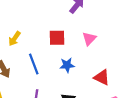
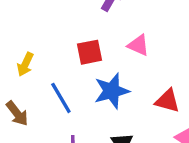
pink triangle: (89, 39) -> (138, 45), turned -40
blue star: (67, 65) -> (112, 91), size x1.5

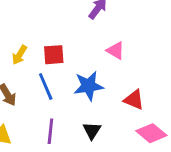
red square: (89, 52) -> (54, 55), moved

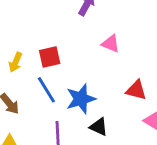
blue star: (89, 86) -> (81, 99), moved
black triangle: (92, 130) -> (99, 127), turned -30

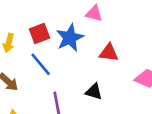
red triangle: (136, 90) -> (109, 53), moved
blue star: (81, 99) -> (70, 38), moved

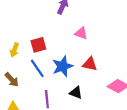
blue star: (70, 38) -> (63, 66), moved

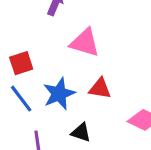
pink triangle: (81, 33) -> (85, 43), size x1.5

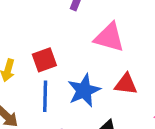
blue line: (21, 99) -> (45, 96), turned 40

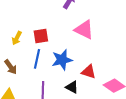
red triangle: (126, 84) -> (89, 72), moved

